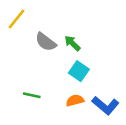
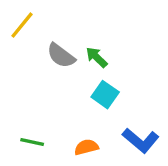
green line: (32, 95) -> (32, 142), moved
orange semicircle: (75, 100) -> (86, 147), moved

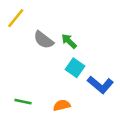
blue L-shape: (141, 140) -> (100, 85), moved

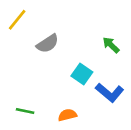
gray semicircle: (44, 40) -> (48, 44), turned -70
green arrow: (69, 41) -> (111, 45), moved

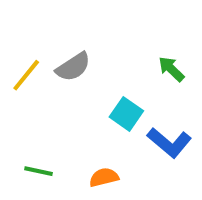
yellow line: (17, 20) -> (26, 75), moved

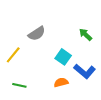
yellow line: (26, 75) -> (13, 55), moved
orange semicircle: (104, 177) -> (61, 82), moved

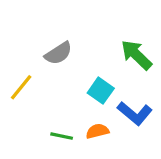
green arrow: (86, 35) -> (136, 55), size x1.5
green line: (19, 85) -> (62, 136), moved

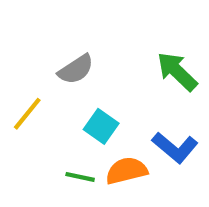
cyan square: (101, 91) -> (101, 126), moved
orange semicircle: (97, 131) -> (126, 171), size x1.4

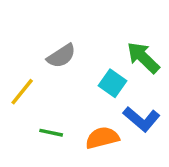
cyan square: (101, 126) -> (112, 83), moved
green line: (80, 177) -> (51, 133), moved

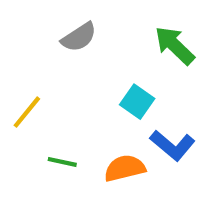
gray semicircle: (61, 56) -> (79, 37), moved
green arrow: (143, 58) -> (175, 45), moved

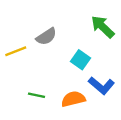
gray semicircle: (79, 37) -> (46, 37), moved
yellow line: (27, 112) -> (16, 51), moved, turned 30

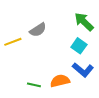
cyan square: (81, 60) -> (79, 46), moved
green line: (37, 95) -> (34, 85), moved

